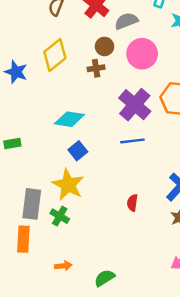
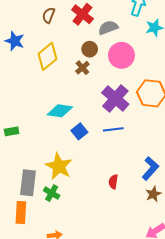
brown cross: (96, 68) -> (82, 68), turned -32
blue star: (16, 72) -> (15, 41), moved
blue square: (78, 151) -> (79, 131), moved

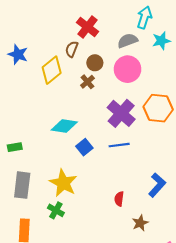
brown semicircle: (49, 15) -> (72, 49), moved
gray semicircle: (108, 28) -> (128, 41), moved
gray rectangle: (28, 183) -> (22, 185), moved
brown star: (153, 194) -> (140, 223), moved

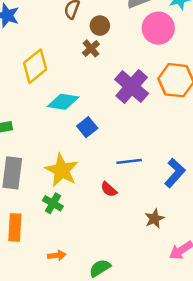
pink circle: (128, 69) -> (158, 28), moved
yellow diamond: (52, 70) -> (35, 66), moved
blue line: (119, 145) -> (129, 161), moved
red semicircle: (119, 199) -> (109, 189), moved, turned -56

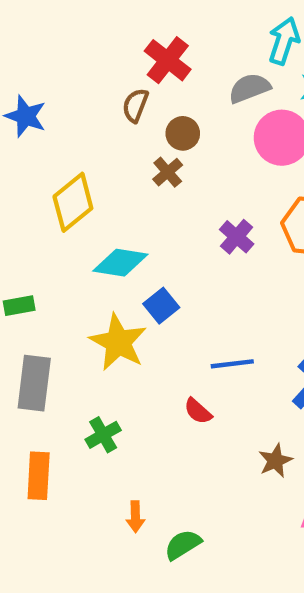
purple cross: (132, 87) -> (237, 237), size x0.6
yellow star: (62, 170) -> (118, 342), moved
green cross: (53, 203) -> (103, 435), turned 30
orange arrow: (57, 255) -> (135, 517), moved, turned 96

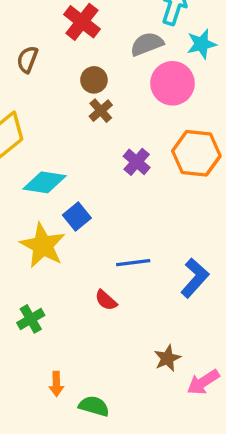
brown semicircle: (135, 105) -> (27, 59), moved
brown cross: (168, 172) -> (101, 111), moved
brown star: (275, 461) -> (167, 358), moved
green semicircle: (183, 545) -> (94, 406), turned 48

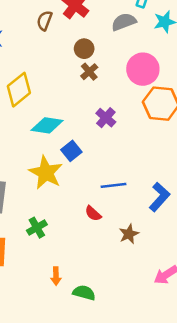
brown semicircle: (27, 59) -> (45, 21), moved
pink circle: (173, 83) -> (143, 69), moved
purple cross: (137, 162) -> (106, 118), moved
brown star: (167, 358) -> (129, 234), moved

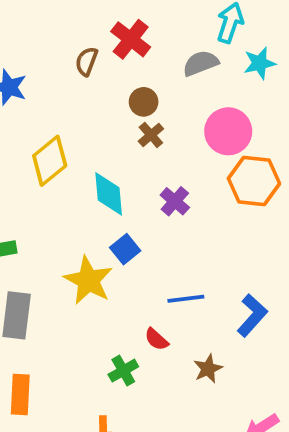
cyan diamond: (47, 125) -> (109, 194), moved, turned 76
green cross: (37, 228) -> (123, 371), moved

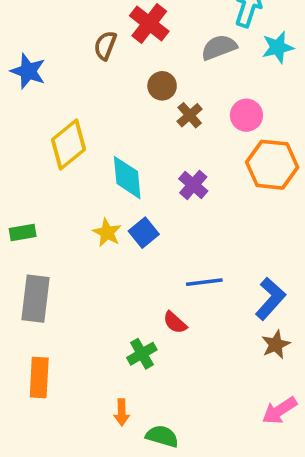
pink circle: (228, 131) -> (246, 115), size x0.7
brown cross: (151, 135) -> (190, 115), moved
yellow star: (88, 280) -> (107, 233), moved, size x0.6
brown star: (208, 369) -> (276, 344), moved

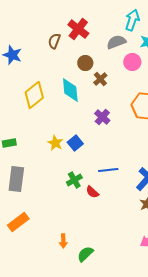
pink circle: (246, 115) -> (132, 62), moved
cyan diamond: (127, 178) -> (70, 90), moved
green cross: (142, 354) -> (74, 180), moved
orange rectangle: (39, 378) -> (18, 222), turned 50
green semicircle: (162, 436) -> (85, 254), turned -60

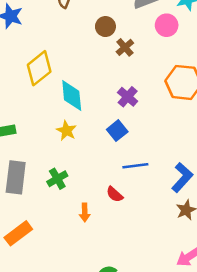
cyan diamond: (70, 90) -> (72, 95), moved
blue square: (75, 143) -> (117, 131), moved
green cross: (74, 180) -> (57, 179), moved
orange arrow: (63, 241) -> (85, 213), moved

